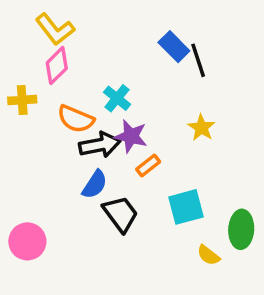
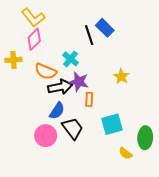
black line: (198, 60) -> (89, 35), moved
orange rectangle: (148, 166) -> (89, 99), turned -48
pink circle: (27, 241) -> (46, 136), moved

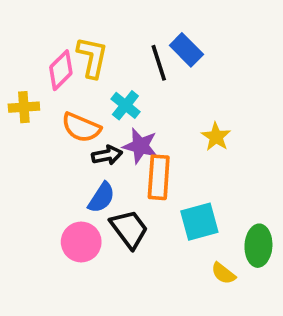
yellow L-shape: (33, 17) -> (92, 57), moved, turned -130
black arrow: (60, 87) -> (107, 155), size x0.7
orange rectangle: (89, 99) -> (159, 177), size x1.6

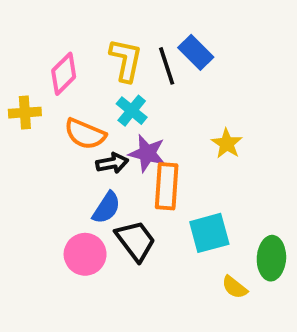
yellow L-shape: (92, 57) -> (126, 60), moved

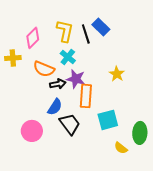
pink circle: (85, 254) -> (32, 131), moved

